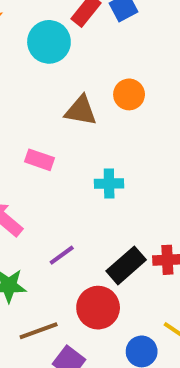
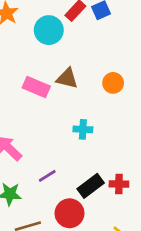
orange circle: (129, 94) -> (113, 83), moved
pink rectangle: (39, 160) -> (36, 87), moved, size x1.4

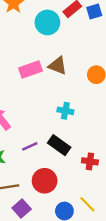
pink rectangle: (36, 87) -> (30, 70), turned -50
black rectangle: (91, 186) -> (59, 145), moved, turned 65

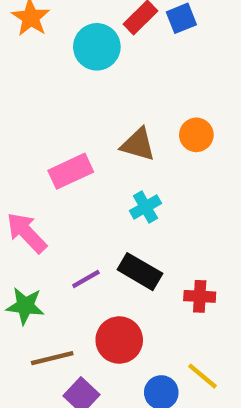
brown triangle: (58, 66) -> (138, 144), moved
pink rectangle: (30, 70) -> (71, 171), moved
cyan cross: (65, 111) -> (145, 207), turned -35

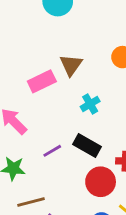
brown triangle: (138, 144) -> (71, 65), moved, turned 50
red circle: (119, 340) -> (101, 182), moved

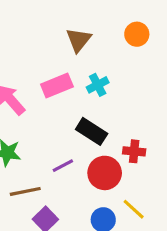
pink rectangle: (42, 81) -> (57, 85), moved
purple line: (52, 151) -> (63, 166), moved

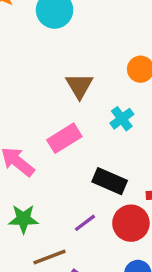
cyan cross: (98, 85) -> (122, 119), moved

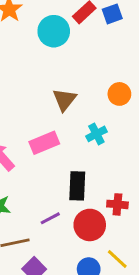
black rectangle: (110, 181) -> (77, 186), turned 60

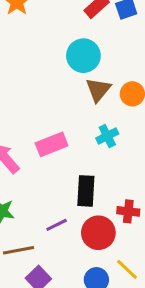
cyan circle: (54, 31) -> (83, 56), moved
brown triangle: (65, 100) -> (98, 90), moved

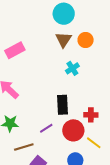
cyan circle: (83, 56) -> (64, 14), moved
pink rectangle: (52, 144) -> (15, 50), moved
yellow line: (127, 269) -> (94, 143), moved

